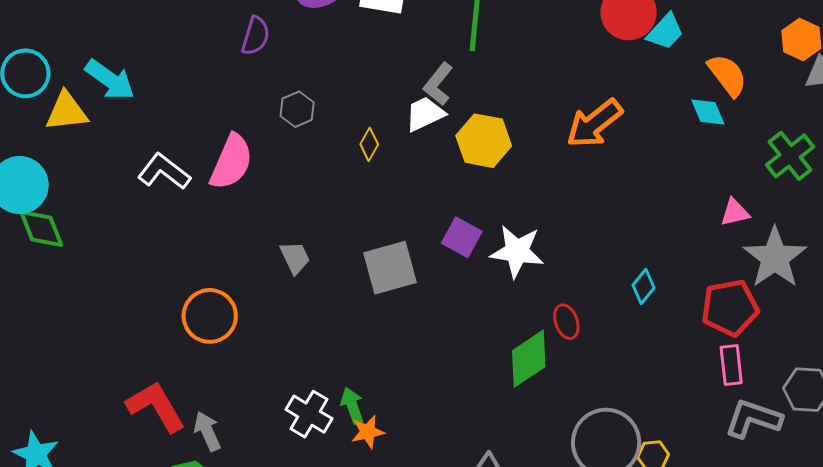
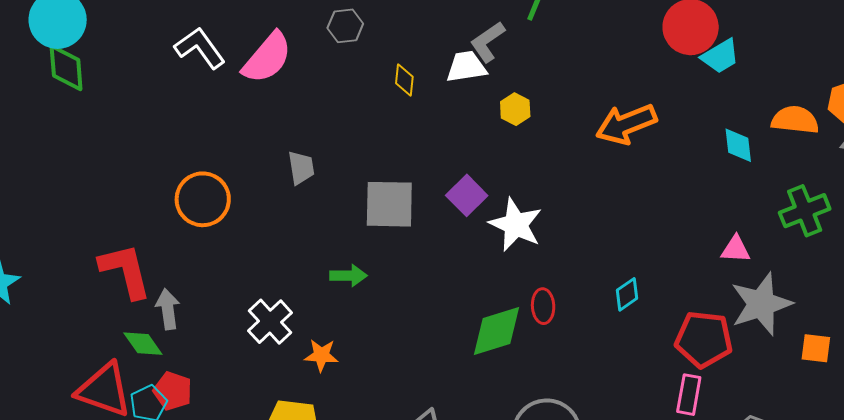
orange semicircle: (727, 75) -> (795, 120), moved, turned -63
yellow hexagon: (484, 141) -> (515, 109), size x0.6
yellow diamond: (369, 144) -> (404, 80), turned -40
green arrow: (352, 406) -> (348, 276), moved, turned 93

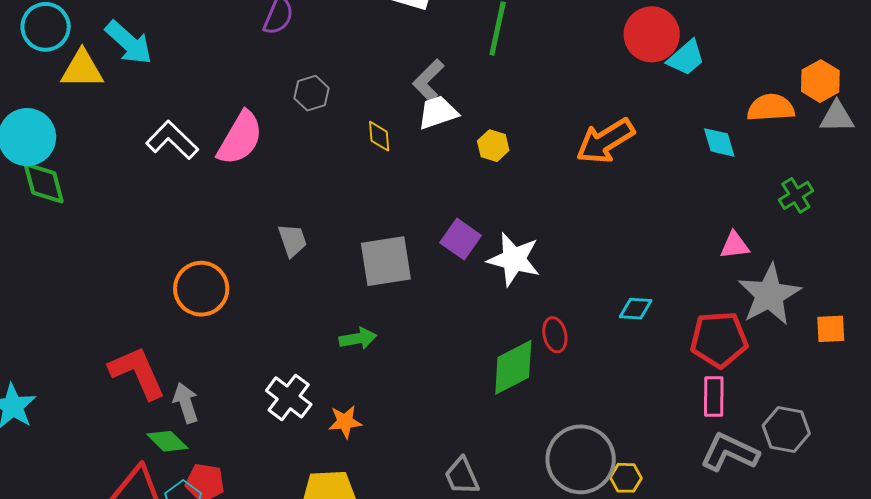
gray L-shape: (488, 42) -> (428, 80), moved
green cross: (805, 211) -> (796, 195), size x0.7
cyan diamond: (627, 294) -> (636, 309), turned 48

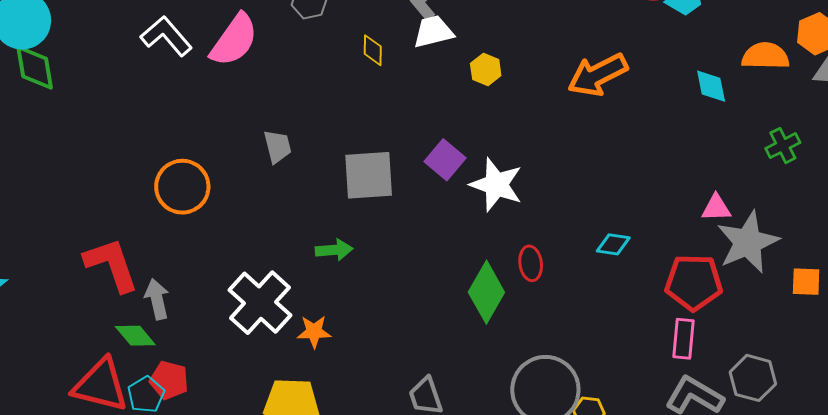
pink triangle: (735, 245) -> (716, 208), moved
green diamond: (513, 367) -> (486, 292), turned -38
white cross: (289, 397) -> (260, 303), size x1.4

